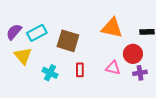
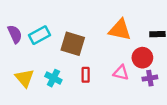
purple semicircle: (14, 32) -> (15, 34), turned 114
yellow triangle: (23, 56) -> (24, 78), moved

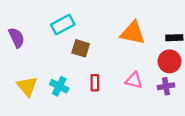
cyan rectangle: (39, 35) -> (63, 25), moved
brown square: (73, 44) -> (81, 48), size x0.7
red circle: (142, 58) -> (170, 61), moved

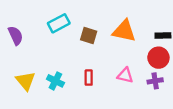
brown square: (81, 48) -> (89, 35), moved

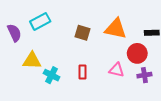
cyan rectangle: (59, 23) -> (40, 21), moved
red circle: (158, 58) -> (137, 53), moved
yellow triangle: (25, 81) -> (32, 61), moved, turned -48

